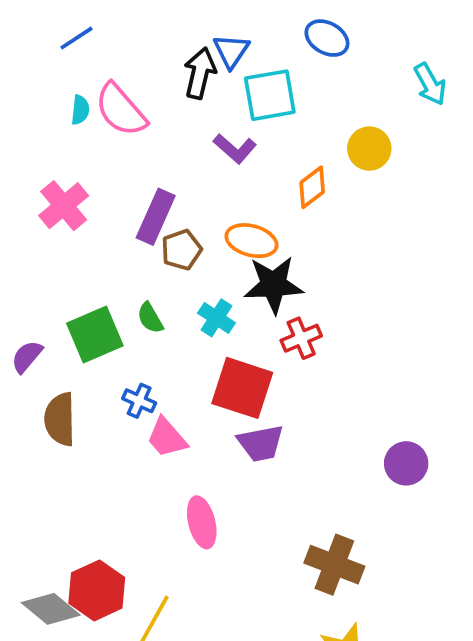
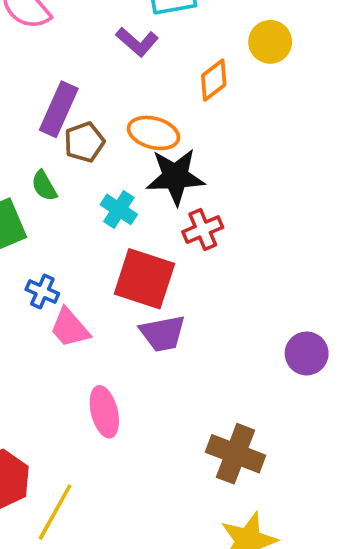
green semicircle: (150, 318) -> (44, 186), moved

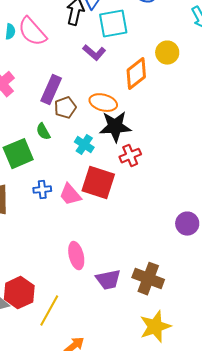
orange diamond: (214, 80) -> (136, 74), size x1.4
blue cross: (42, 292) -> (42, 190), turned -30
pink trapezoid: (70, 328) -> (70, 195), moved
purple trapezoid: (163, 333) -> (108, 280), moved

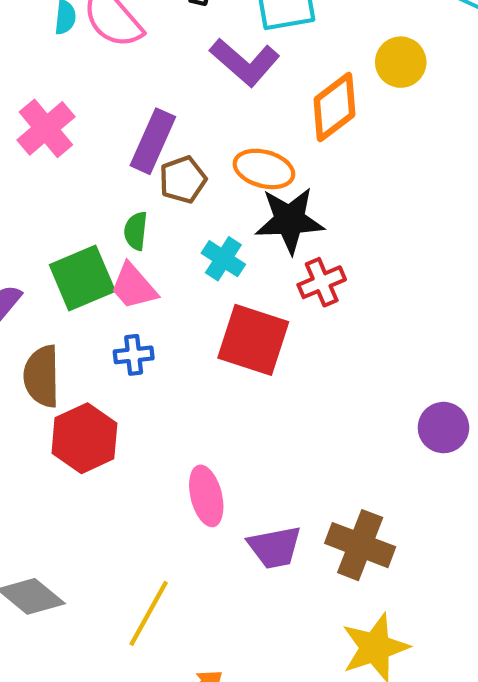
purple L-shape: (94, 53) -> (245, 62), size x1.4
green semicircle: (43, 132) -> (136, 231), turned 36
pink trapezoid: (70, 195) -> (134, 286), moved
red hexagon: (19, 293) -> (84, 438), moved

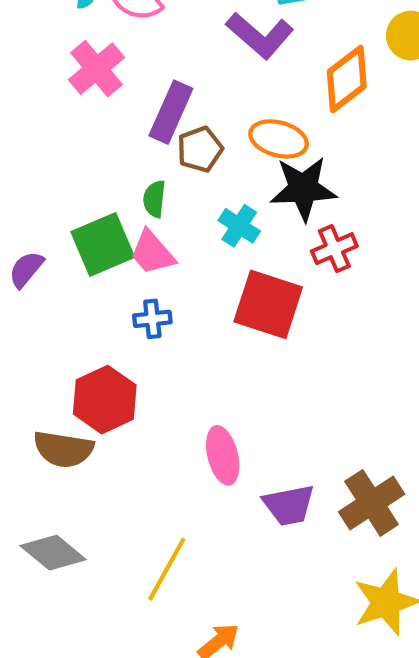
pink cross: (46, 128) -> (97, 69), moved
brown semicircle: (42, 376) -> (63, 449), moved, turned -80
brown cross: (360, 545) -> (372, 503), turned 36

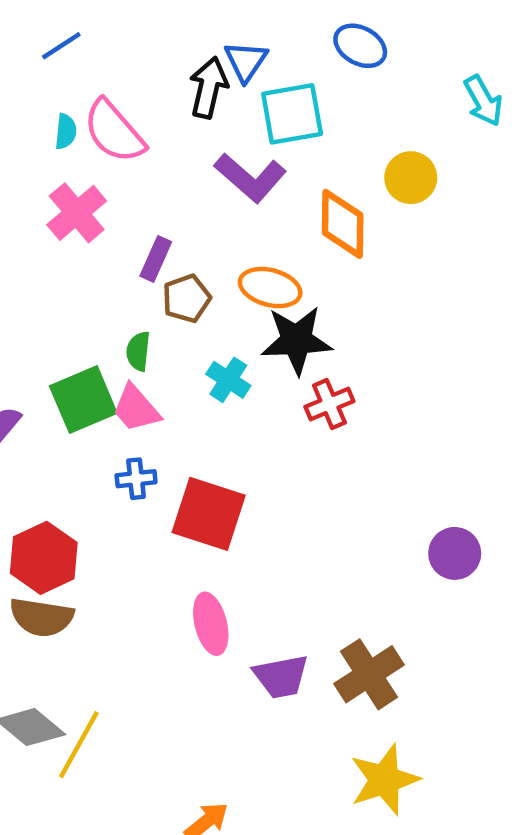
orange diamond: (347, 79) -> (343, 224), turned -52
purple rectangle: (171, 112) -> (156, 259), size x0.7
red square: (268, 304) -> (209, 514), moved
red hexagon: (105, 400) -> (44, 558), moved
yellow line: (167, 569) -> (79, 745), moved

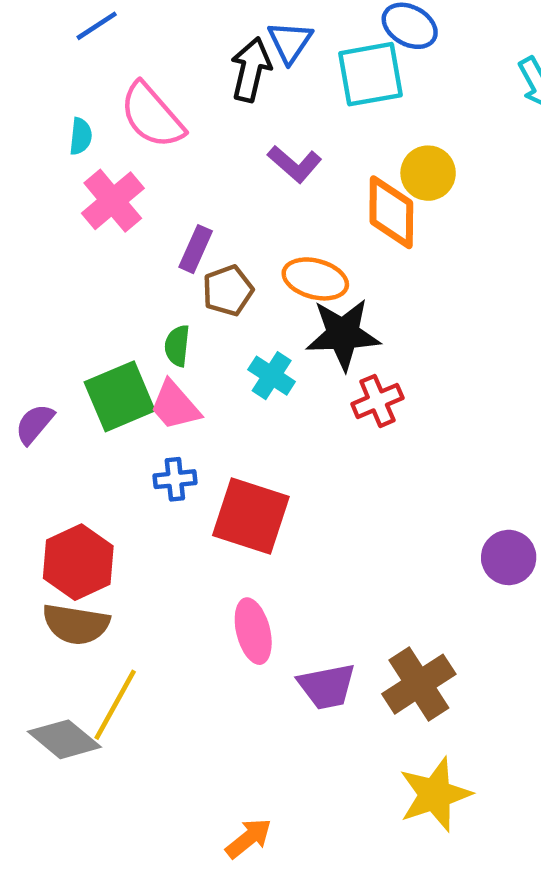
cyan square: (292, 114) -> (371, 74), moved
cyan semicircle: (66, 131) -> (81, 136), moved
purple L-shape: (250, 178) -> (295, 164), size x0.7
yellow circle: (411, 178) -> (428, 173), moved
yellow line: (79, 745) -> (115, 705), moved

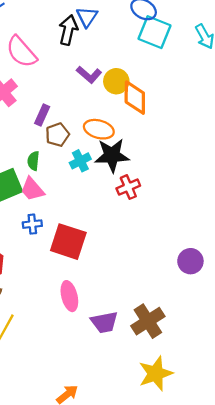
cyan square: (371, 74) -> (154, 32), moved, turned 32
yellow circle: (428, 173) -> (116, 81), moved
cyan cross: (272, 376) -> (80, 161), moved, turned 30

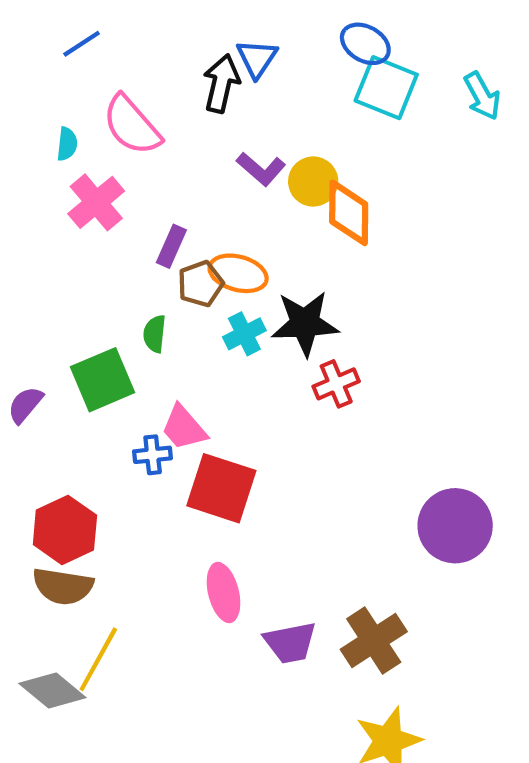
orange ellipse: (99, 129) -> (238, 273), moved
pink trapezoid: (32, 189) -> (184, 428), moved
purple circle: (190, 261) -> (455, 526), size x1.5

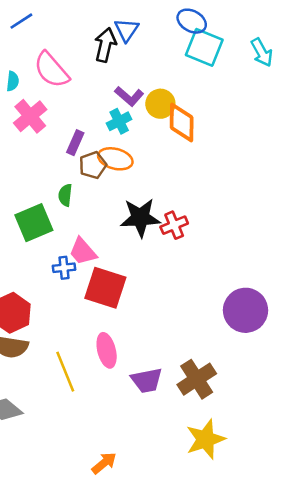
black star: (305, 323) -> (140, 218), moved
cyan cross: (244, 334) -> (119, 121), moved
yellow line: (98, 659) -> (65, 372), moved, turned -51

